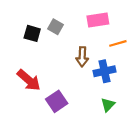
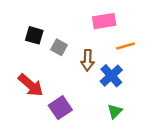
gray square: (56, 27) -> (59, 47), moved
blue cross: (105, 71) -> (111, 76), turned -30

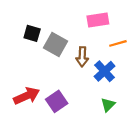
gray square: (59, 47) -> (56, 45), size x1.5
red arrow: (31, 85) -> (27, 96), moved, turned -65

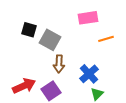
brown arrow: (82, 57) -> (59, 64), moved
blue cross: (105, 71) -> (89, 74), moved

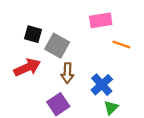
orange line: (106, 39) -> (121, 44), turned 35
red arrow: (24, 86) -> (27, 67), moved

